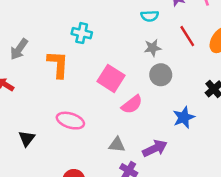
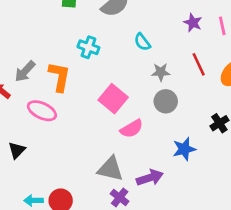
cyan semicircle: (150, 16) -> (142, 42), moved, turned 48
gray arrow: (19, 49) -> (25, 71), moved
pink ellipse: (70, 121) -> (42, 111), moved
gray triangle: (117, 145) -> (110, 169), size x1.5

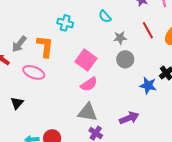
pink semicircle: (132, 129) -> (89, 84), moved
blue star: (184, 149) -> (148, 85), moved, turned 30
purple arrow: (150, 178) -> (129, 118), moved

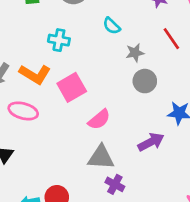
orange L-shape: (45, 46) -> (35, 74), turned 120
pink square: (86, 60) -> (72, 87), moved, turned 30
purple arrow: (129, 118) -> (151, 142), moved

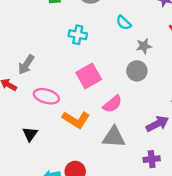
orange L-shape: (35, 74) -> (76, 120), moved
gray circle: (145, 81) -> (137, 71), moved
purple cross: (115, 184) -> (152, 159), moved, turned -35

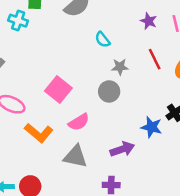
cyan cross: (78, 35) -> (18, 21), moved
pink square: (89, 76) -> (58, 89), turned -30

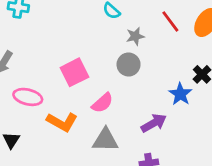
pink square: (58, 89) -> (74, 72), turned 35
blue star: (151, 127) -> (180, 94), turned 30

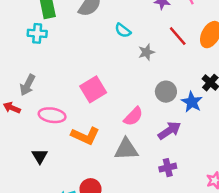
gray circle: (129, 65) -> (166, 92), moved
pink semicircle: (102, 103) -> (133, 116), moved

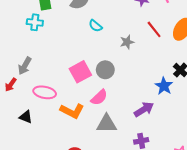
cyan semicircle: (123, 30) -> (95, 26), moved
gray circle: (166, 92) -> (105, 70), moved
red arrow: (12, 108) -> (11, 85), turned -80
pink semicircle: (133, 116) -> (99, 97), moved
black triangle: (40, 156) -> (26, 117), moved, turned -40

